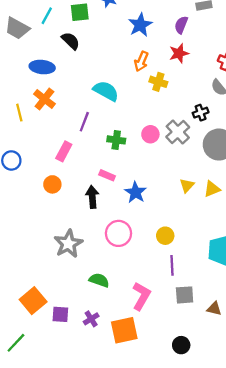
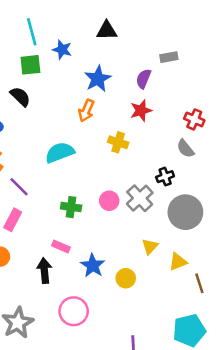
orange arrow: (141, 61) -> (86, 111), moved
cyan semicircle: (106, 91) -> (60, 152), turned -50
purple line: (84, 122) -> (19, 187), moved, turned -66
yellow triangle: (187, 186) -> (150, 246), moved
yellow circle: (165, 236) -> (126, 278), moved

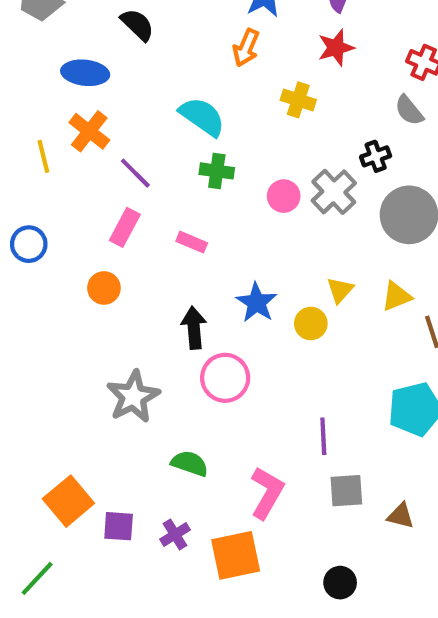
cyan semicircle: (60, 152) -> (202, 117), turned 56
green cross: (71, 207) -> (217, 171), moved
pink rectangle: (61, 246) -> (192, 242), moved
yellow triangle: (150, 246) -> (340, 290), moved
black arrow: (44, 271) -> (194, 328), moved

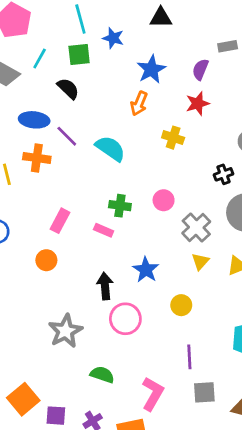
orange cross: (89, 131) -> (37, 158), turned -30
green cross: (217, 171) -> (120, 206), moved
purple line: (135, 173) -> (67, 136), moved
gray cross: (334, 192) -> (196, 227), moved
yellow circle: (311, 324) -> (181, 305), moved

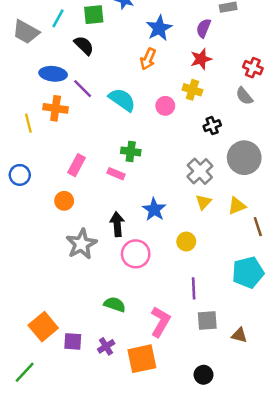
yellow cross: (173, 138) -> (192, 90), moved
black cross: (224, 174) -> (212, 126), moved
pink circle: (164, 200) -> (165, 106), moved
gray star: (65, 331) -> (81, 244), moved

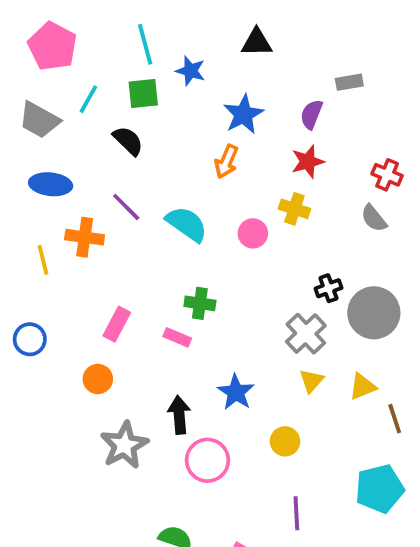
blue ellipse: (53, 74) -> (51, 184), moved
black cross: (212, 126) -> (328, 288), moved

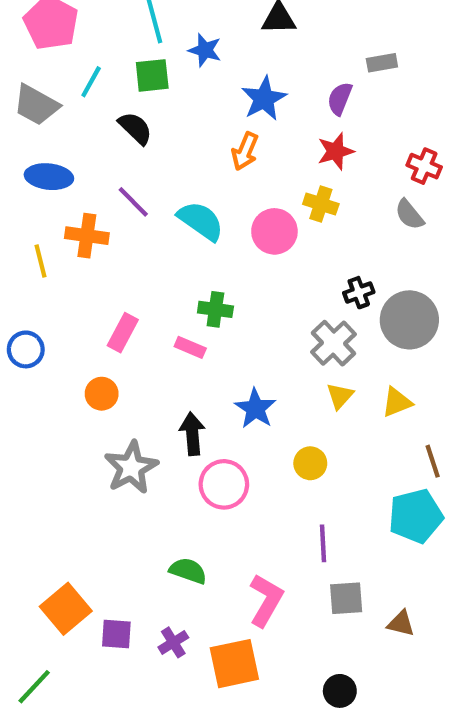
pink circle: (253, 233) -> (274, 231), size x1.4
brown line: (395, 419) -> (433, 461), moved

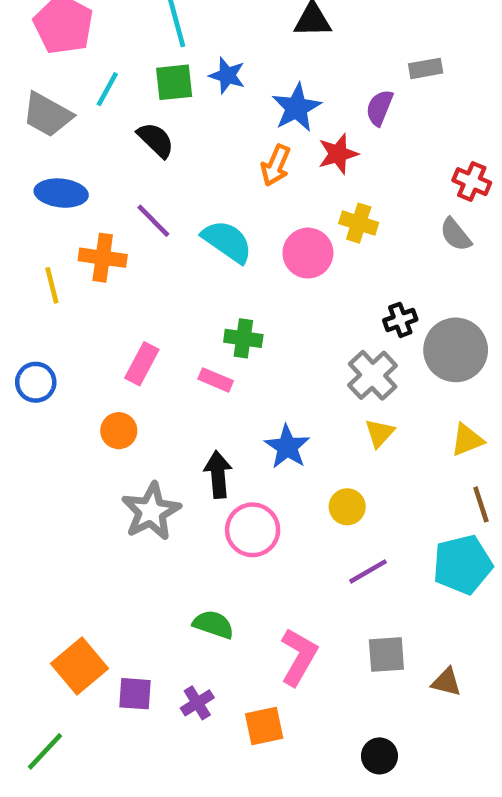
blue star: (205, 50) -> (227, 75), moved
red star: (336, 151) -> (338, 154), moved
yellow triangle: (397, 402) -> (467, 440), moved
purple line: (323, 543) -> (368, 571), moved, turned 63
orange square: (234, 664) -> (264, 726), size x0.7

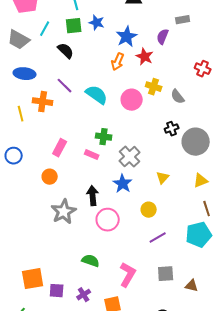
red star: (338, 154) -> (145, 57), turned -30
gray semicircle: (456, 235) -> (178, 97), moved
gray cross: (373, 375) -> (130, 157), moved
orange square: (80, 666) -> (33, 279), turned 30

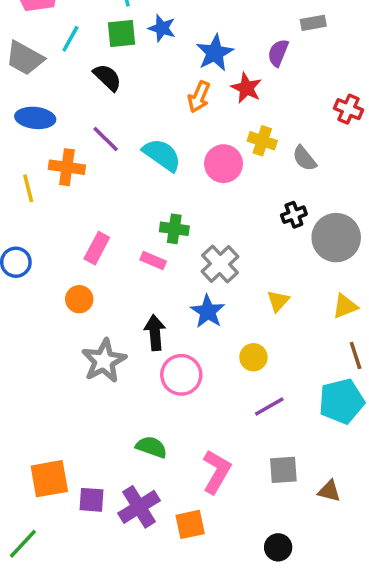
purple cross: (84, 295) -> (139, 507), size x1.6

